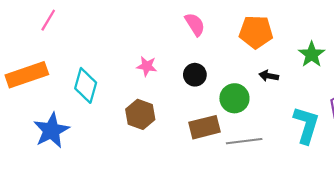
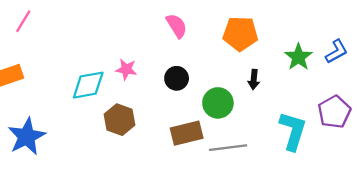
black arrow: (269, 76) -> (254, 79), turned -96
cyan diamond: (86, 85) -> (88, 85), moved, turned 64

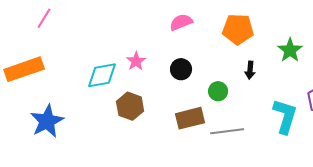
pink semicircle: (177, 26) -> (181, 22), turned -80
pink star: (126, 69) -> (136, 61), turned 30
green circle: (218, 103) -> (218, 91), size x0.7

